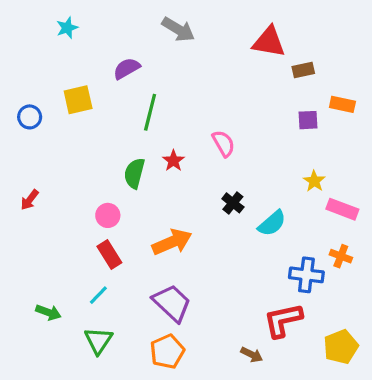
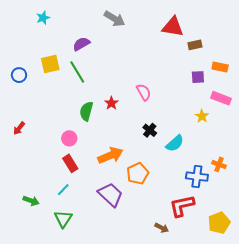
green line: (150, 112) -> (77, 72), moved, turned -45
pink rectangle: (342, 209) -> (221, 98), moved
orange pentagon: (167, 351) -> (138, 174), moved

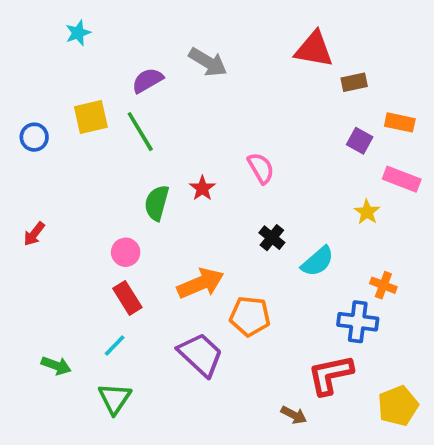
gray arrow: (114, 19) -> (208, 62), moved
purple square: (198, 77) -> (360, 141), turned 32
orange cross: (219, 164) -> (383, 285), moved
orange pentagon: (138, 174) -> (250, 316), turned 30

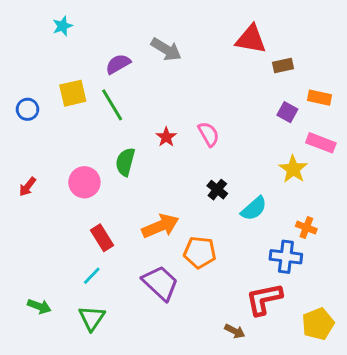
red star: (202, 188) -> (166, 137), moved
yellow star: (367, 212) -> (293, 169), size x1.4
pink circle: (126, 252) -> (84, 182), moved, size x1.4
green arrow: (56, 366) -> (39, 306), moved

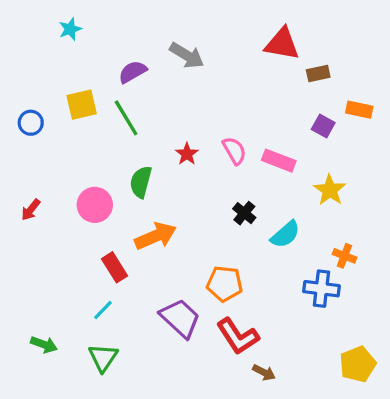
pink rectangle: (321, 143) -> (279, 161), moved
orange arrow: (160, 226) -> (156, 236), moved
red L-shape: (264, 299) -> (238, 336), moved, turned -111

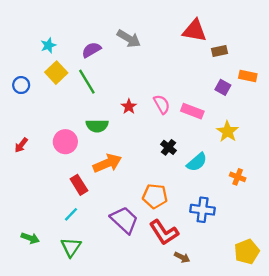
cyan star: (70, 29) -> (48, 45), moved
yellow square: (82, 105) -> (56, 73), turned -30
green semicircle: (141, 182) -> (97, 126), turned -105
blue cross: (321, 289) -> (203, 210), moved

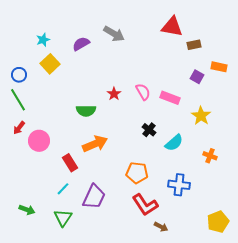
green line: (87, 82) -> (18, 100), moved
pink circle: (65, 142) -> (39, 141), moved
purple trapezoid: (124, 220) -> (94, 197), moved, turned 72

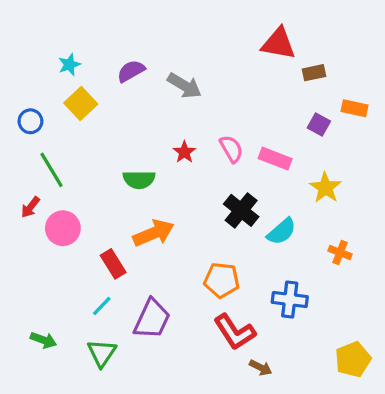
gray arrow: (114, 34) -> (184, 86), moved
green line: (18, 100) -> (52, 170), moved
black cross: (149, 130) -> (241, 210), size x1.5

